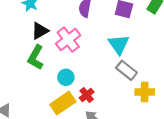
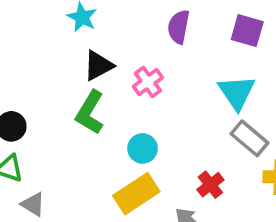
pink cross: (68, 40) -> (148, 82), size x0.7
red cross: (87, 95) -> (210, 185), moved

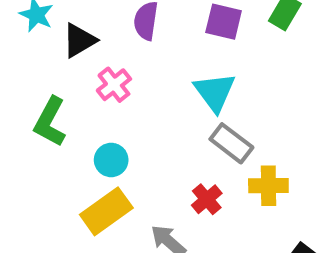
black triangle: (98, 66) -> (79, 40), moved
red cross: (210, 185) -> (207, 199), moved

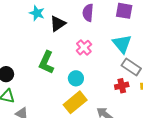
pink cross: (114, 85) -> (84, 48), moved
red cross: (207, 199) -> (122, 86), moved, turned 32

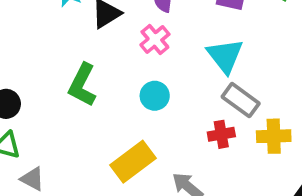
pink cross: (84, 48) -> (155, 39), moved
cyan circle: (76, 78) -> (155, 96), moved

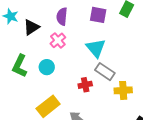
cyan circle: (155, 96) -> (47, 67), moved
red cross: (221, 134) -> (85, 85), moved

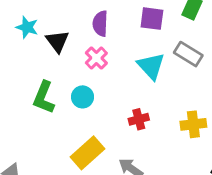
black triangle: (31, 27) -> (57, 41), turned -30
gray rectangle: (105, 72) -> (188, 54), moved

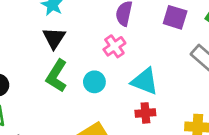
black triangle: (57, 41) -> (54, 38), moved
cyan triangle: (151, 66) -> (145, 81), moved, turned -36

